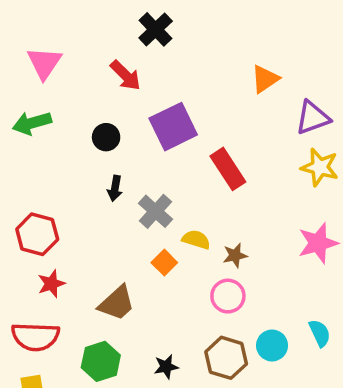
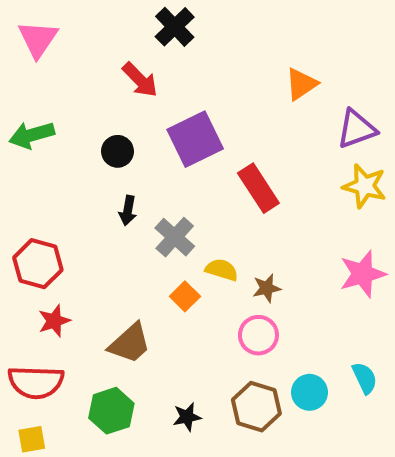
pink triangle: (44, 63) -> (38, 39), moved

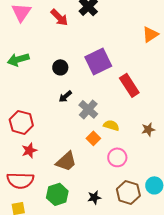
red arrow: (140, 80) -> (59, 17), moved
black arrow: (128, 211) -> (65, 96), turned 40
brown star: (267, 288) -> (148, 129), moved
pink circle: (258, 335) -> (117, 157), moved

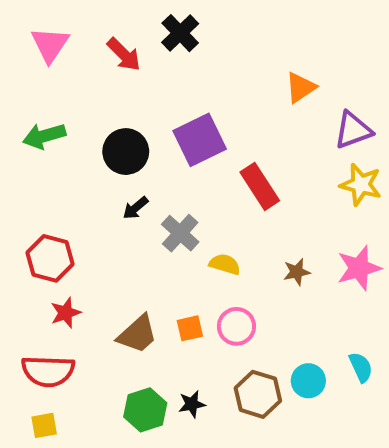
black circle: (60, 67) -> (126, 152), size x1.5
orange square: (93, 138) -> (190, 328), moved, turned 32
green hexagon: (57, 194) -> (145, 410), moved

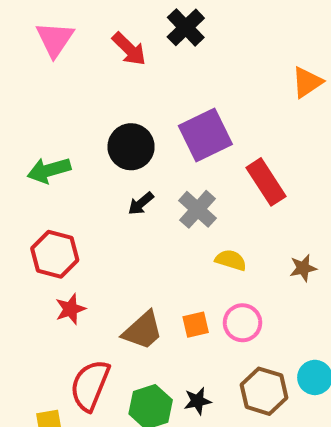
green arrow: (44, 136) -> (49, 170), moved
gray cross: (180, 233) -> (198, 209), moved
red semicircle: (48, 371) -> (90, 385), moved, turned 110

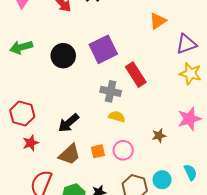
green arrow: (49, 170) -> (21, 47), moved
black arrow: (141, 203) -> (68, 123), moved, size x1.5
gray cross: (198, 209) -> (111, 91), moved, turned -30
brown star: (303, 268) -> (159, 136), moved

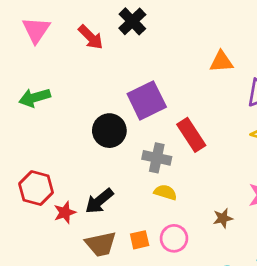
orange triangle: (158, 21) -> (221, 62), turned 30
black circle: (63, 56) -> (109, 131), moved
red star: (31, 143) -> (65, 212), moved
brown trapezoid: (70, 154) -> (101, 244), turned 30

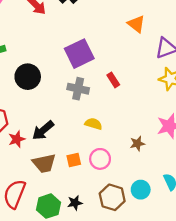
orange triangle: (221, 62) -> (136, 24), turned 42
black circle: (109, 131) -> (28, 77), moved
red rectangle: (191, 135) -> (113, 80), size x0.6
gray cross: (157, 158) -> (78, 89), moved

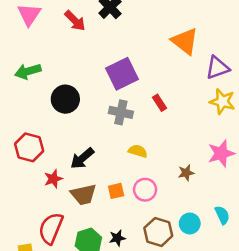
orange triangle: (136, 24) -> (185, 41), size x1.4
red star: (17, 139) -> (53, 179), moved

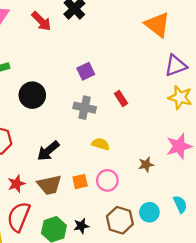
orange triangle: (185, 41) -> (157, 25), moved
purple square: (122, 74) -> (86, 71), size x0.6
red star: (53, 179) -> (16, 184), moved

